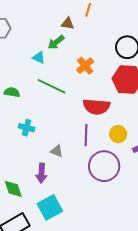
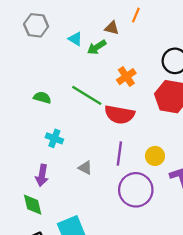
cyan triangle: (39, 58) -> (75, 39), moved
red semicircle: (96, 107) -> (119, 115), moved
purple arrow: (41, 173) -> (42, 175), moved

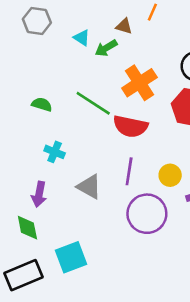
orange cross: (126, 77) -> (139, 83), size x1.5
gray triangle: (85, 168) -> (89, 187), size x1.5

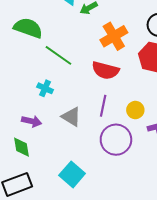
green line: (93, 103) -> (58, 55), moved
green semicircle: (42, 104) -> (28, 28), moved, size x1.8
purple arrow: (39, 194) -> (32, 121), turned -90
cyan square: (71, 257) -> (72, 174), moved, turned -30

